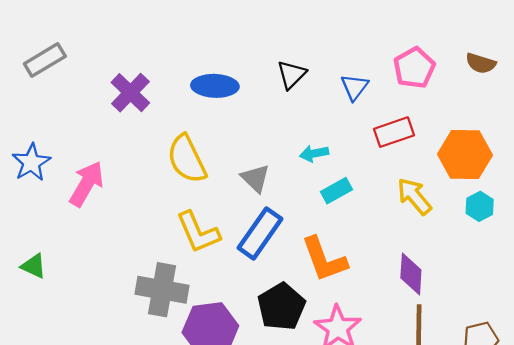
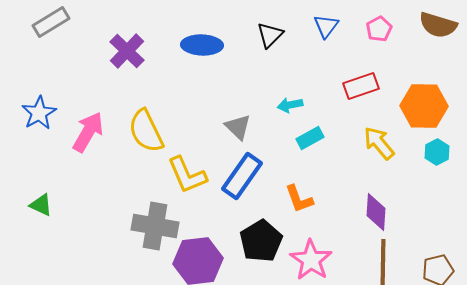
brown semicircle: (481, 63) -> (438, 25), size x1.4
pink pentagon: (414, 68) -> (379, 29), size x0.7
blue triangle: (355, 87) -> (326, 26), moved
yellow semicircle: (187, 159) -> (146, 131), moved
orange L-shape: (324, 259) -> (299, 199), size x0.7

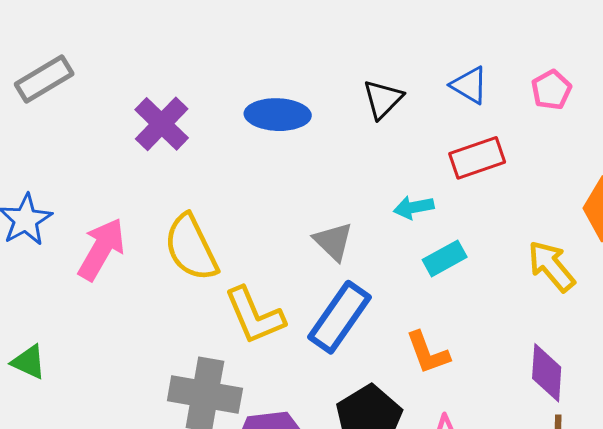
blue triangle: (326, 26) -> (469, 85), turned -36
red rectangle: (361, 86) -> (477, 158), moved

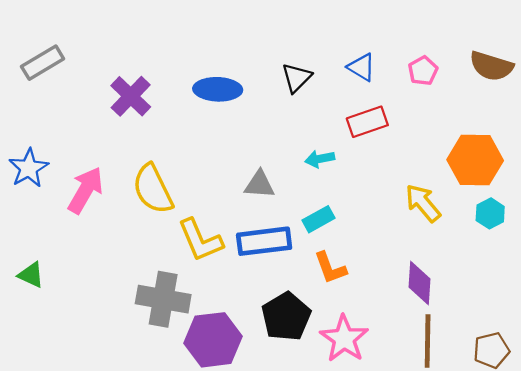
gray triangle: (333, 241) -> (259, 184), turned -40
cyan rectangle: (445, 258) -> (319, 219), moved
blue rectangle: (339, 317) -> (264, 241), turned 48

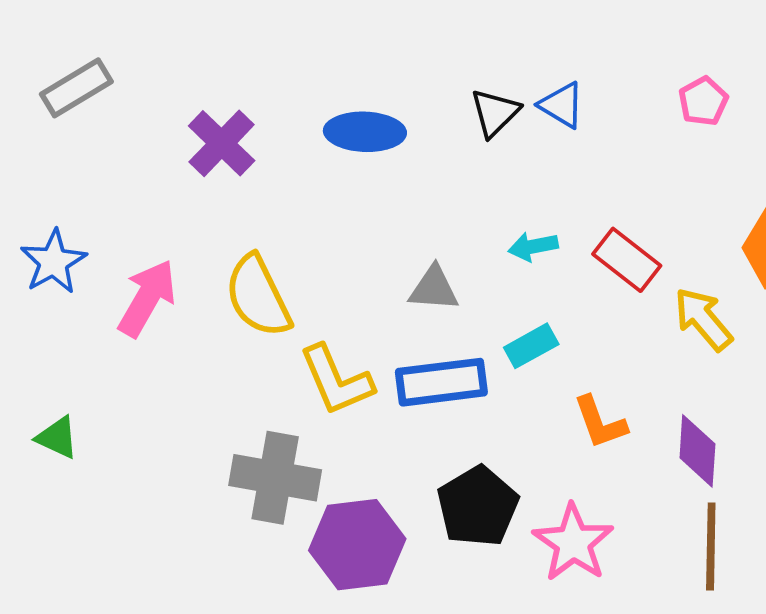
blue triangle: (361, 67) -> (562, 105), moved
red rectangle: (367, 122) -> (627, 260), moved, turned 57
orange L-shape: (330, 268) -> (600, 422), moved

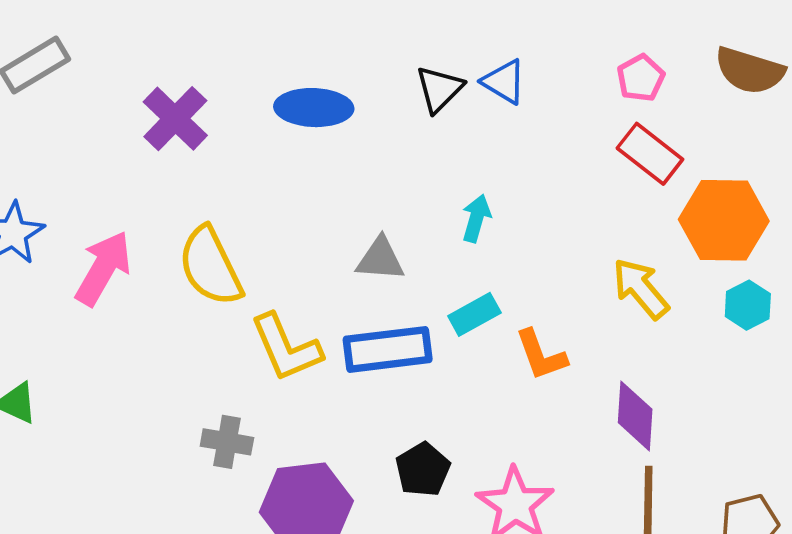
cyan arrow: (533, 246) -> (476, 218), turned 117
red rectangle: (627, 260) -> (650, 154), moved
orange L-shape: (600, 422) -> (541, 355), moved
gray cross: (275, 478) -> (227, 442), size x0.6
black pentagon: (478, 506) -> (423, 470), size x0.7

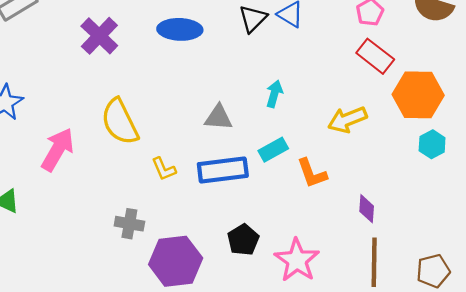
pink arrow: (103, 268) -> (57, 150), moved
yellow arrow: (641, 289) -> (347, 120), moved, turned -72
yellow L-shape: (286, 348) -> (164, 169), size x0.6
purple diamond: (635, 416) -> (367, 209), size x0.7

